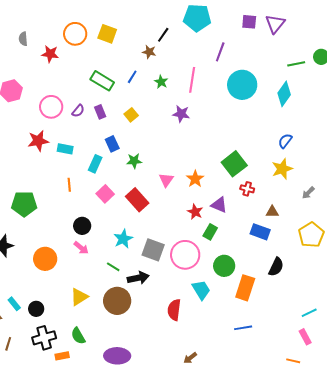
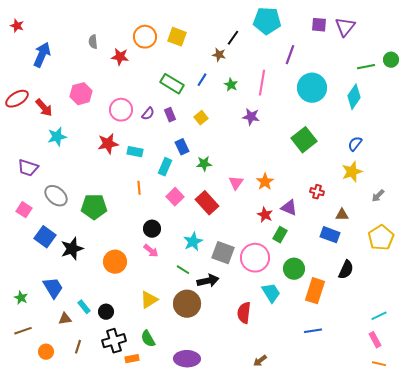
green square: (234, 164) -> (304, 140), moved
orange line: (293, 361) -> (379, 364), moved

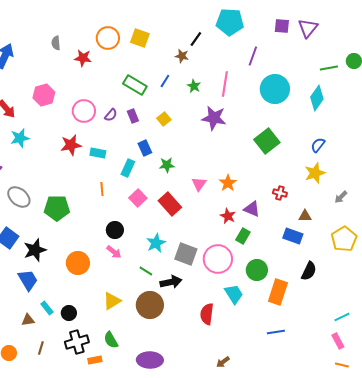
purple star: (251, 117) -> (214, 118), size x1.4
blue trapezoid: (53, 288) -> (28, 280), moved

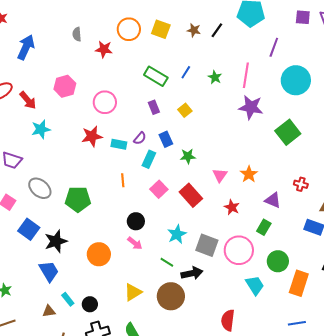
brown star: (182, 56) -> (194, 30), moved
purple semicircle: (111, 115) -> (140, 138), moved
purple star: (214, 118) -> (251, 107), moved
red star: (228, 216) -> (232, 207), moved
red semicircle: (207, 314) -> (228, 320), moved

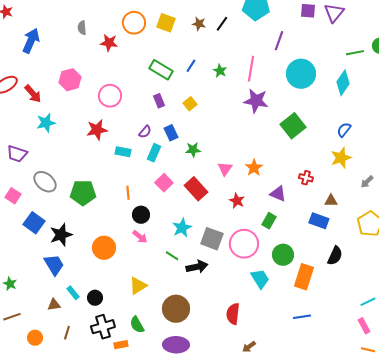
cyan rectangle: (119, 144) -> (123, 152), moved
orange line: (123, 180) -> (128, 193), moved
brown circle: (171, 296) -> (176, 309), moved

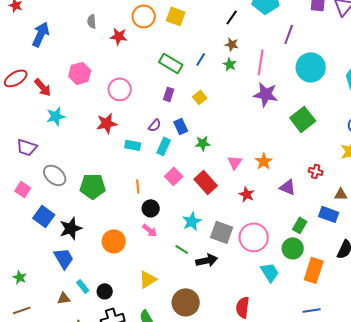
brown star: (199, 24) -> (232, 44), moved
purple rectangle: (159, 101) -> (169, 94), turned 40
green rectangle: (269, 221) -> (300, 225), moved

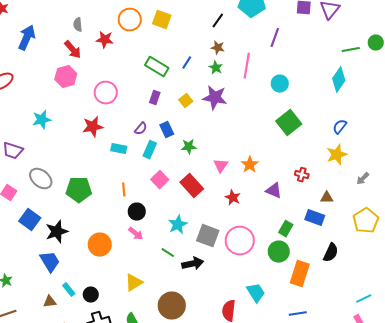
cyan circle: (311, 67) -> (280, 84), moved, size x0.6
red arrow: (43, 87) -> (73, 50), moved
purple star: (266, 94) -> (215, 98), moved
cyan trapezoid: (270, 272) -> (256, 293), moved

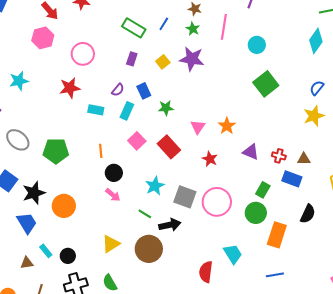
red cross: (302, 175) -> (279, 156), moved
orange circle: (100, 245) -> (64, 206), moved
brown circle: (172, 306) -> (149, 249), moved

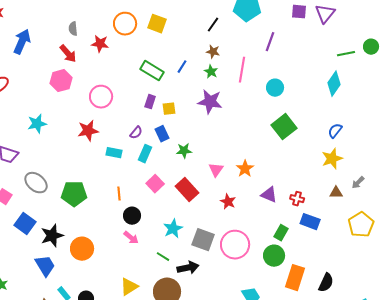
yellow square: (163, 62) -> (169, 109), moved, turned 32
brown triangle: (304, 159) -> (336, 193), moved
black semicircle: (308, 214) -> (326, 283), moved

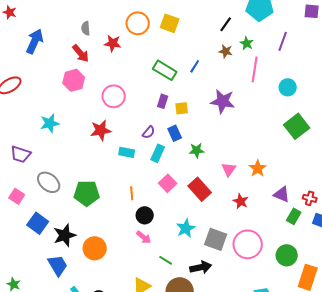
green star: (211, 72) -> (247, 43), moved
green rectangle: (281, 233) -> (294, 216), moved
green line: (163, 257) -> (166, 260), moved

